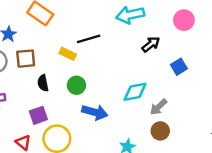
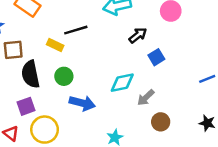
blue square: (179, 67) -> (156, 57), moved
black semicircle: (43, 83) -> (30, 74), size x1.6
brown circle: (160, 131) -> (161, 122), moved

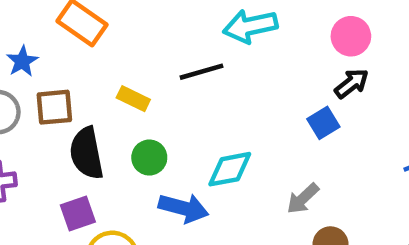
black line: (76, 30) -> (202, 72), moved
black arrow: (138, 35) -> (352, 83), moved
cyan diamond: (122, 83) -> (230, 169), moved

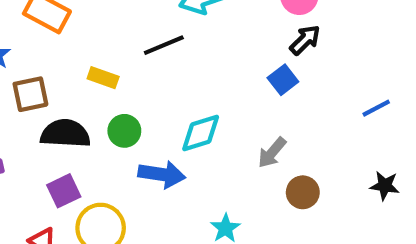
black semicircle: (87, 153) -> (65, 134), turned 111

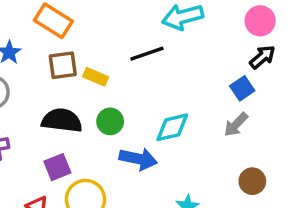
brown square: (30, 94) -> (63, 65), moved
gray arrow: (272, 153) -> (236, 125), moved

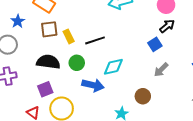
black line: (147, 54) -> (95, 40), moved
yellow rectangle: (96, 77) -> (69, 36), turned 40
gray arrow: (236, 125) -> (161, 70), moved
brown circle: (252, 181) -> (143, 96), moved

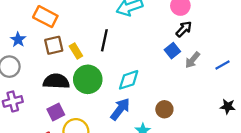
black line: (95, 40) -> (104, 40), moved, turned -54
green circle: (77, 63) -> (88, 79), size x1.6
gray arrow: (161, 70) -> (193, 60), moved
blue arrow: (93, 85) -> (120, 109), moved, turned -60

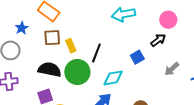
black arrow: (184, 29) -> (158, 40), moved
black line: (104, 40) -> (96, 53), moved
blue square: (172, 51) -> (137, 57), moved

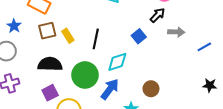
gray arrow: (172, 69) -> (176, 32), moved, turned -126
green circle: (77, 72) -> (85, 75), moved

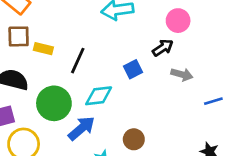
yellow rectangle: (68, 36) -> (43, 49), turned -56

